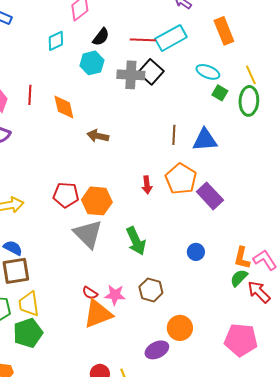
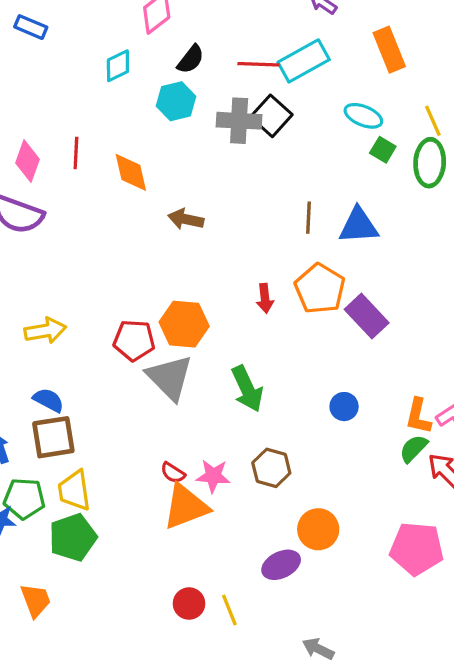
red pentagon: (66, 195) -> (134, 340), moved

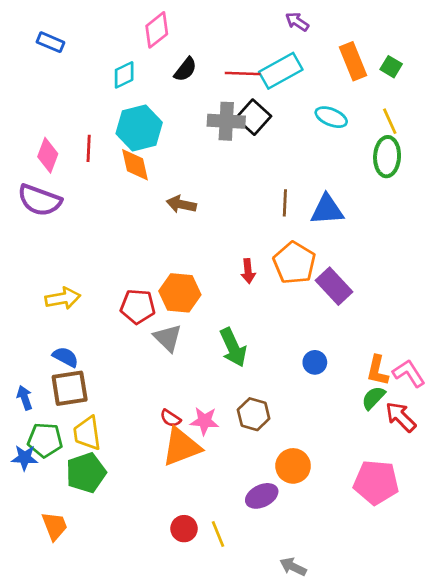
cyan hexagon: (176, 101) -> (139, 128), moved, size x1.4
green square: (383, 150) -> (391, 67), moved
gray triangle: (170, 377) -> (168, 338), size x0.7

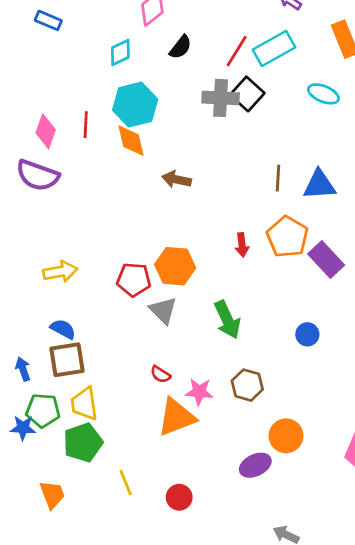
red line: (243, 74) -> (237, 51), turned -60
red semicircle: (170, 418) -> (160, 374), moved
yellow line: (218, 534) -> (126, 483), moved

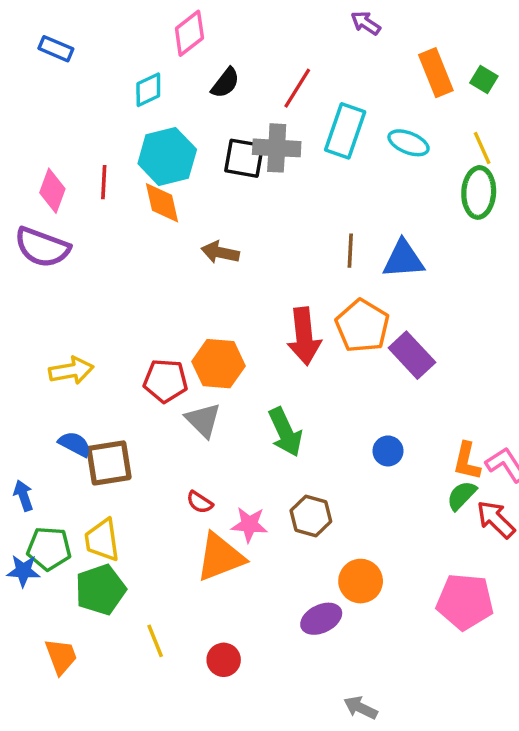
cyan rectangle: (274, 49) -> (345, 131), moved, turned -42
black square: (247, 94) -> (244, 158), moved, turned -32
red arrow: (242, 245) -> (304, 336), size x1.8
brown square: (67, 360) -> (109, 463), moved

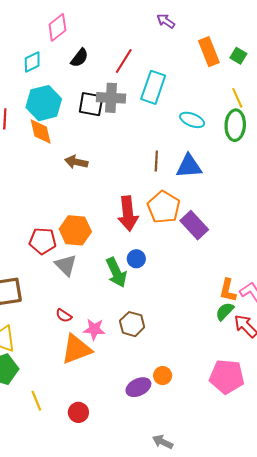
cyan ellipse: (409, 143) -> (192, 120), moved
blue circle: (388, 451) -> (136, 259), moved
orange circle: (361, 581) -> (163, 376), moved, size x0.7

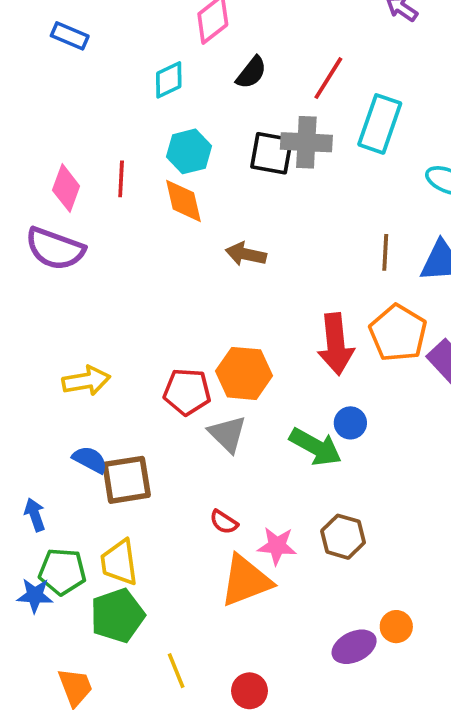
cyan hexagon: (44, 103) -> (189, 151), size x0.7
green arrow: (116, 272) -> (316, 447), turned -36

